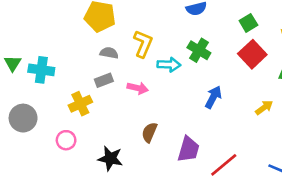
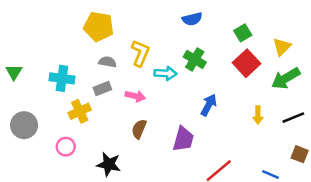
cyan cross: (41, 70) -> (62, 78), moved
yellow arrow: (264, 108) -> (258, 115), turned 126
brown semicircle: (149, 132) -> (139, 129), moved
purple trapezoid: (189, 149) -> (183, 139), moved

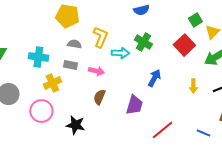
green square: (243, 33) -> (195, 20), moved
gray rectangle: (102, 88) -> (70, 65), turned 32
pink circle: (66, 147) -> (41, 111), size x1.5

